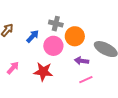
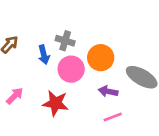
gray cross: (56, 24) -> (65, 41), moved
blue arrow: (33, 36) -> (44, 55), turned 120

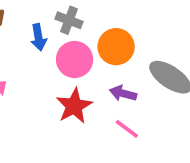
red star: (55, 103) -> (74, 106), moved, turned 30
pink line: (113, 117) -> (127, 129), turned 54

